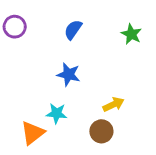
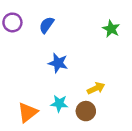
blue semicircle: (73, 30) -> (47, 25), moved
cyan star: (57, 113) -> (59, 103), moved

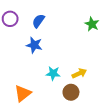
blue star: (58, 63) -> (34, 45), moved
cyan star: (59, 103) -> (53, 73), moved

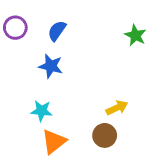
cyan star: (53, 73) -> (41, 111), moved
orange triangle: (23, 93) -> (54, 142), moved

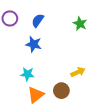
green star: (135, 35) -> (80, 24), moved
brown circle: (105, 135) -> (61, 91), moved

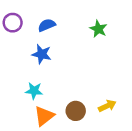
blue semicircle: (38, 21) -> (47, 25), turned 32
yellow arrow: (78, 72) -> (107, 106), moved

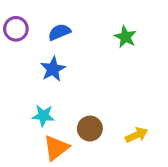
blue star: (42, 54) -> (53, 69), turned 30
brown circle: (76, 111) -> (90, 129), moved

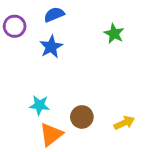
blue semicircle: (59, 32) -> (54, 15), moved
blue star: (53, 69) -> (51, 47), moved

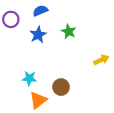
green star: (114, 34) -> (69, 31), moved
yellow arrow: (124, 123) -> (101, 60), moved

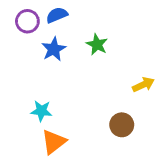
purple circle: (11, 19) -> (27, 21), moved
brown circle: (61, 87) -> (122, 125), moved

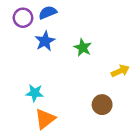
green star: (97, 44) -> (83, 48), moved

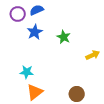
brown circle: (102, 105) -> (77, 94), moved

